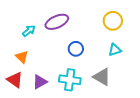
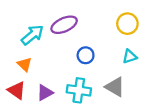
cyan arrow: (29, 31) -> (32, 35), size x1.5

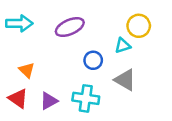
cyan arrow: (32, 35) -> (19, 23), moved, turned 40
cyan triangle: (130, 56) -> (123, 45), moved
gray triangle: (115, 87) -> (125, 80), moved

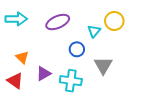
cyan triangle: (123, 45) -> (94, 31), moved, turned -32
gray triangle: (125, 80) -> (103, 65), turned 30
purple triangle: (49, 101) -> (43, 74), moved

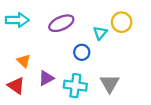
gray triangle: (103, 65) -> (110, 84), moved

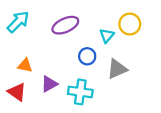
cyan arrow: (17, 20) -> (18, 22), turned -45
orange triangle: (24, 61) -> (25, 65), turned -32
gray triangle: (110, 84) -> (117, 69), moved, turned 36

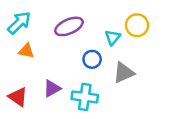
orange triangle: (25, 65) -> (26, 51), moved

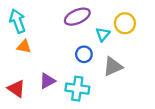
cyan arrow: (19, 23) -> (17, 21), turned -65
purple ellipse: (69, 26) -> (77, 17), moved

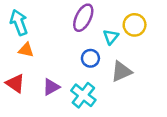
purple ellipse: (77, 17) -> (83, 18), turned -40
red triangle: (16, 89) -> (15, 83), moved
cyan cross: (77, 89) -> (83, 95), turned 30

